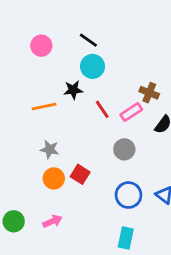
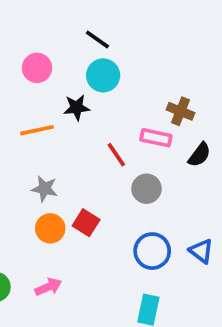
pink circle: (41, 46) -> (37, 68), moved
red line: (102, 109) -> (116, 155), moved
pink rectangle: (131, 112) -> (156, 138), turned 45

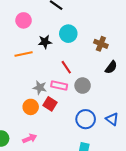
cyan circle: (103, 75) -> (68, 34), moved
pink rectangle: (156, 138) -> (59, 86), moved
gray star: (45, 189) -> (40, 88), moved

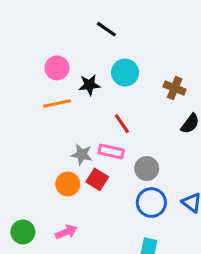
pink circle: (24, 20) -> (57, 68), moved
gray circle: (83, 86) -> (147, 169), moved

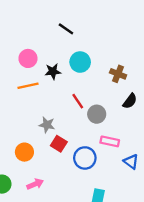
pink rectangle: (111, 151) -> (110, 141), moved
gray circle: (147, 169) -> (97, 114), moved
orange circle: (68, 184) -> (24, 152), moved
blue circle: (151, 203) -> (85, 158), moved

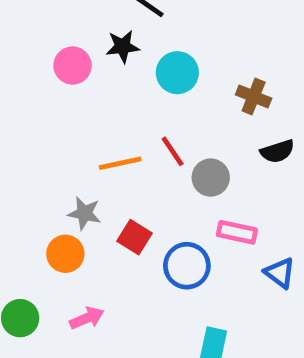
black star: (53, 71) -> (123, 46), moved
orange line: (28, 86) -> (120, 163), moved
black semicircle: (130, 101) -> (277, 151), turned 35
gray star: (47, 125) -> (84, 213), moved

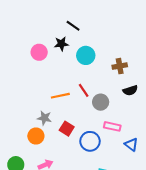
brown cross: (254, 97) -> (120, 66), turned -32

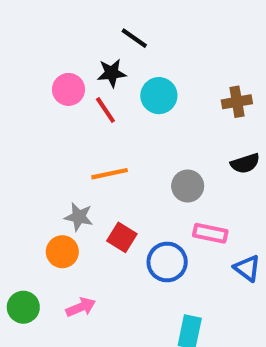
brown cross: (120, 66) -> (237, 102), moved
red line: (84, 90) -> (105, 110), moved

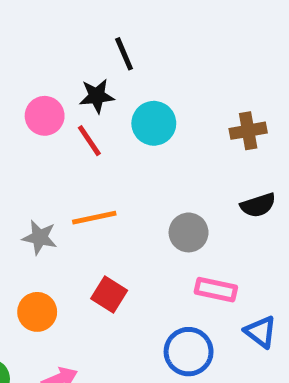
black line: (134, 38) -> (124, 54), turned 32
gray star: (79, 217) -> (40, 237), moved
blue circle: (167, 262) -> (189, 352), moved

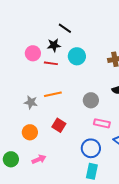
black line: (124, 54) -> (65, 28), turned -32
red line: (89, 141) -> (51, 63), turned -48

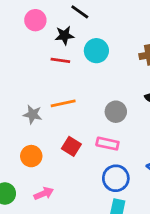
pink circle: (33, 53) -> (35, 20), moved
pink rectangle: (102, 123) -> (107, 144), moved

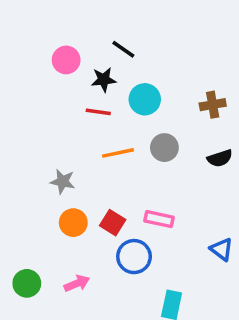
orange line: (63, 103) -> (118, 153), moved
gray circle: (116, 112) -> (164, 148), moved
orange circle: (31, 156) -> (73, 223), moved
blue circle: (116, 178) -> (134, 257), moved

